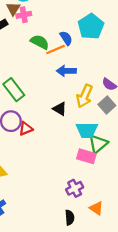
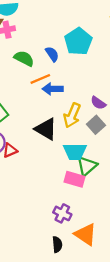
orange line: (56, 50) -> (40, 79), moved
black triangle: (60, 109) -> (46, 129), size x1.5
purple cross: (75, 188) -> (62, 213), turned -35
orange triangle: (96, 208) -> (86, 234), size x1.5

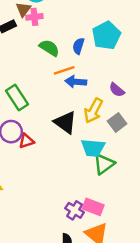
blue semicircle: (52, 54) -> (78, 46), turned -133
purple semicircle: (98, 103) -> (117, 90), moved
pink rectangle: (75, 179) -> (93, 207), moved

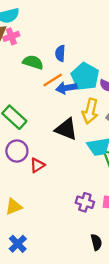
cyan pentagon: (106, 35) -> (85, 76), moved
red triangle: (27, 141) -> (37, 165), moved
purple cross: (75, 210) -> (85, 202), moved

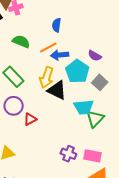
green semicircle: (33, 62) -> (21, 41), moved
cyan pentagon: (85, 76) -> (77, 71), moved
yellow arrow: (90, 111) -> (46, 78), moved

